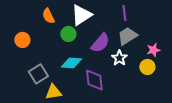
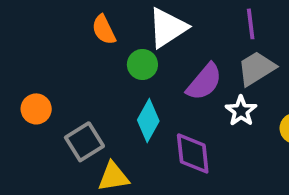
orange circle: (22, 40) -> (36, 109), moved
cyan diamond: (71, 63) -> (148, 121), turned -65

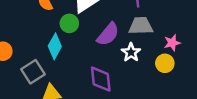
gray trapezoid: (256, 68) -> (141, 26), turned 30
cyan diamond: (148, 121) -> (55, 46), moved

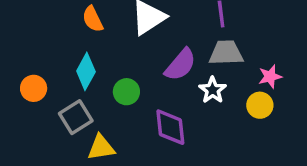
green circle: (69, 23) -> (126, 92), moved
cyan diamond: (55, 46) -> (86, 71), moved

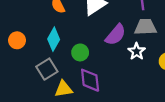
orange circle: (34, 88) -> (17, 40), moved
purple diamond: (170, 127) -> (90, 80), moved

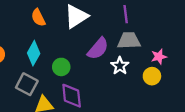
gray square: (47, 69) -> (27, 84), turned -30

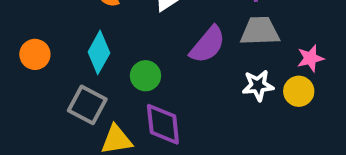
white star: (120, 66) -> (258, 85), moved, turned 30

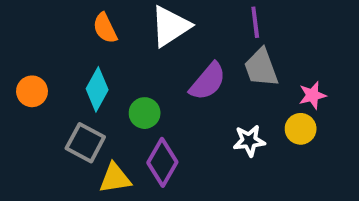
gray trapezoid: (260, 31) -> (261, 68), turned -108
white star: (258, 85) -> (249, 141), moved
purple diamond: (163, 124) -> (162, 162), turned 36

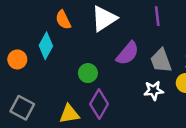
gray trapezoid: (261, 68) -> (161, 61), moved
cyan diamond: (97, 89) -> (46, 46), moved
gray square: (85, 143) -> (22, 108), moved

